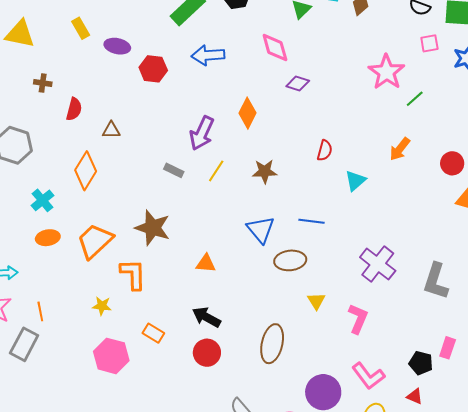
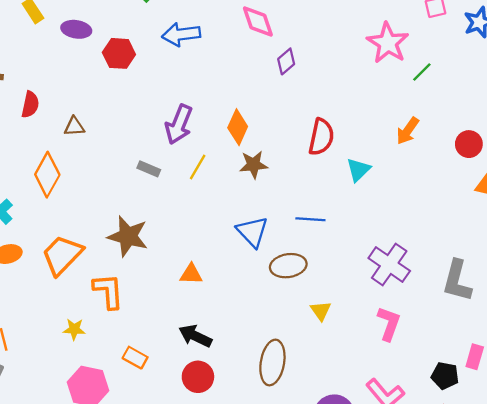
purple diamond: (298, 83) -> (286, 61), turned -55
orange diamond: (247, 113) -> (238, 127), moved
red semicircle: (325, 150) -> (321, 137), size x1.5
pink L-shape: (358, 319) -> (389, 324), moved

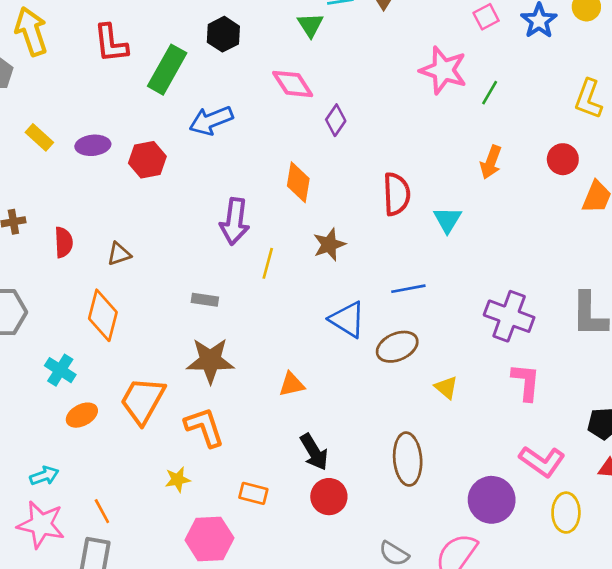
orange diamond: (238, 127) -> (298, 182), moved
gray rectangle: (149, 169) -> (205, 300), moved
black arrow: (195, 336) -> (314, 452), turned -132

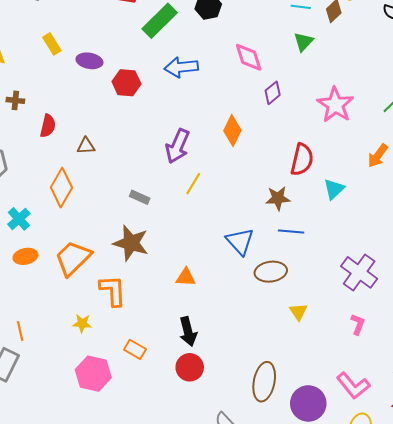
green triangle: (310, 25) -> (303, 42), moved
pink star: (443, 70) -> (335, 105), moved
brown star: (329, 245) -> (278, 198), moved
pink L-shape: (526, 382) -> (358, 324), size x0.7
brown ellipse: (408, 459) -> (264, 382), moved

